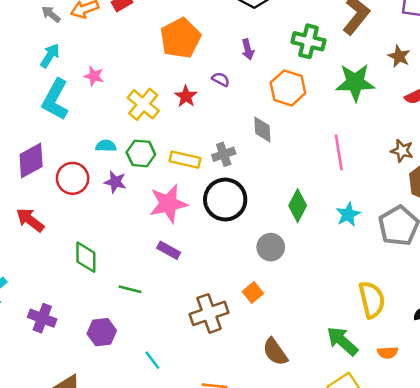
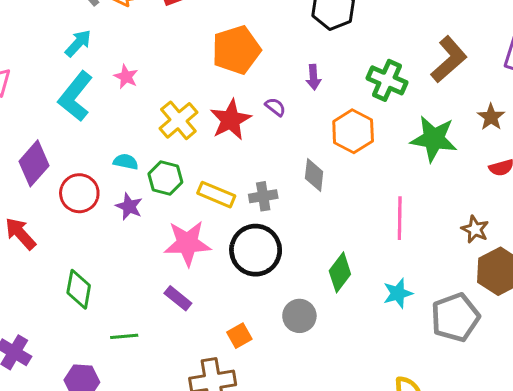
red star: (186, 96) -> (231, 120), size x1.5
purple diamond: (31, 160) -> (34, 163), turned -30
green line: (130, 289) -> (124, 336), turned -30
orange square: (253, 292) -> (239, 336), moved

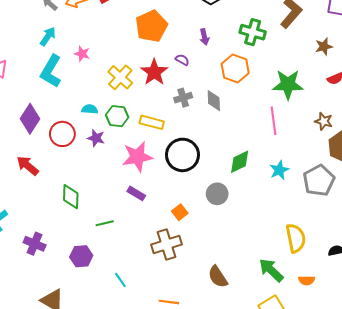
brown star: (491, 117) -> (324, 47), turned 30
green star: (434, 139) -> (288, 84), moved
gray cross: (263, 196) -> (183, 98), moved
green diamond: (340, 272) -> (240, 162), turned 35

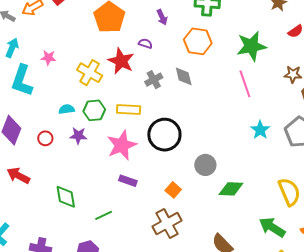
red circle: (62, 134) -> (45, 138), size x0.6
green diamond: (240, 162) -> (231, 189), moved, turned 40

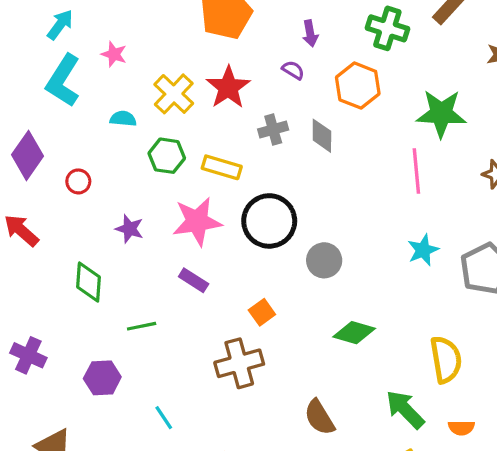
purple semicircle: (145, 44) -> (293, 70), moved
cyan semicircle: (67, 109) -> (123, 119), moved
purple star: (78, 136) -> (129, 229), moved
gray circle: (205, 165) -> (324, 260), moved

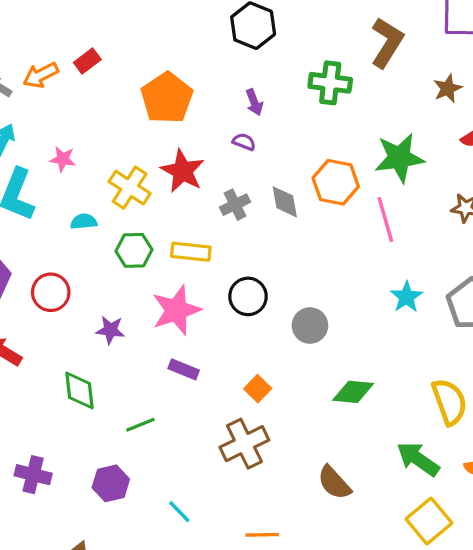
orange hexagon: (358, 86) -> (336, 182), moved
red circle: (78, 181) -> (51, 292), size x1.5
black circle: (269, 221) -> (248, 296), size x0.7

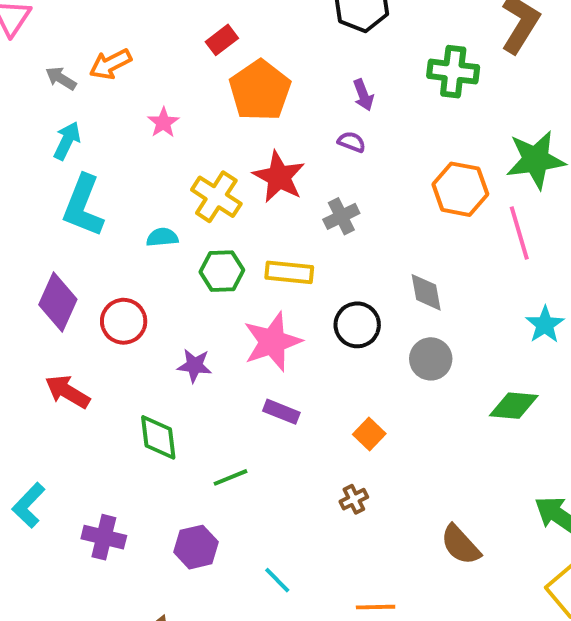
red rectangle: (87, 61) -> (222, 40), moved
pink star: (63, 159) -> (163, 123), moved, turned 30
gray diamond: (285, 202) -> (426, 292), moved
green diamond: (353, 392) -> (514, 406), moved
brown cross: (244, 444) -> (354, 499), size x0.5

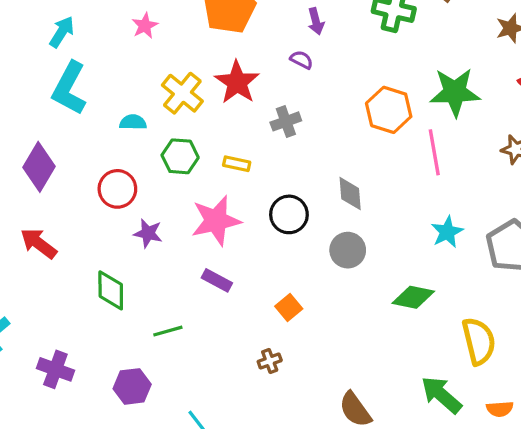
yellow rectangle: (289, 272) -> (237, 164), size x0.7
red circle: (124, 321) -> (117, 189), moved

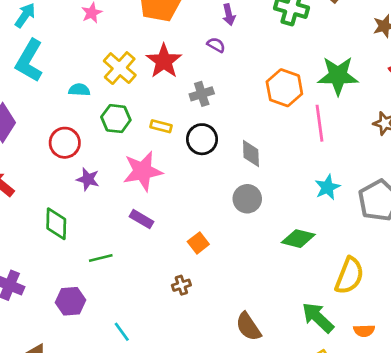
black circle: (289, 214) -> (202, 139), moved
yellow semicircle: (479, 341) -> (349, 276), turned 33

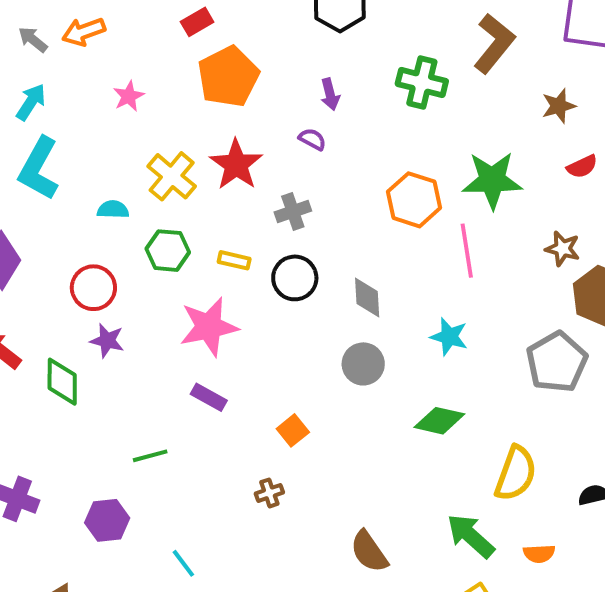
purple star: (88, 179) -> (107, 341), moved
cyan star: (327, 187) -> (449, 337), moved, turned -30
green diamond: (56, 224) -> (62, 382), moved

